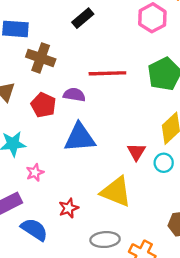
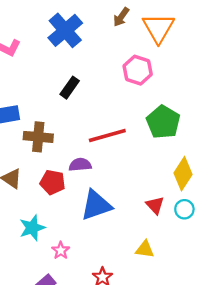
yellow triangle: (116, 192) -> (145, 249), size x0.6

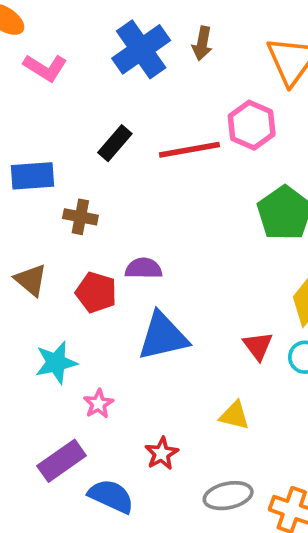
brown arrow: (121, 17) -> (202, 43), moved, turned -30
black rectangle: (70, 88) -> (115, 143), moved
red line: (107, 136) -> (189, 150), moved
brown cross: (38, 137) -> (80, 217), size x0.7

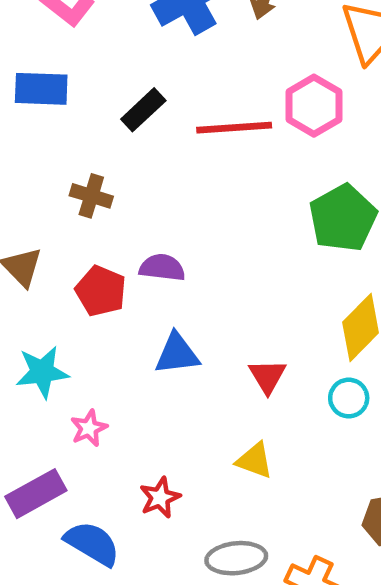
blue rectangle: (33, 176) -> (41, 89), moved
blue triangle: (163, 336) -> (177, 354), size x0.7
red triangle: (258, 346) -> (267, 376), moved

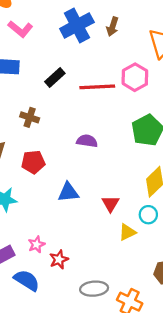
purple semicircle: (162, 268) -> (87, 141), moved
red pentagon: (101, 291) -> (33, 162), turned -30
pink star: (89, 428) -> (36, 244), moved
yellow triangle: (255, 460) -> (127, 232), moved, turned -48

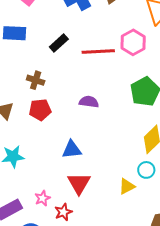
red pentagon: (33, 162) -> (40, 110), moved
red triangle: (110, 204) -> (79, 183), moved, size x1.4

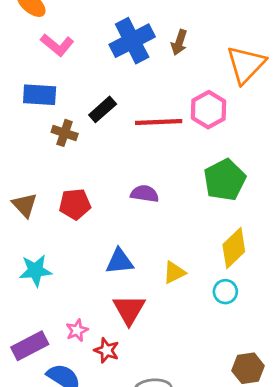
brown cross: (36, 80) -> (65, 133), moved
yellow triangle: (127, 186) -> (174, 272), moved
red star: (63, 212) -> (107, 350), turned -30

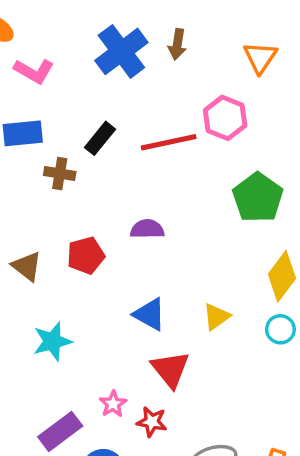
orange triangle: (246, 64) -> (260, 57), size x0.7
purple semicircle: (145, 194) -> (147, 229), moved
blue triangle: (119, 261) -> (150, 314), turned 44

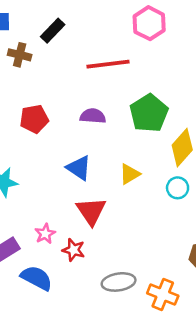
red line: (169, 142) -> (108, 64), moved
green pentagon: (258, 198) -> (149, 113), moved
purple semicircle: (147, 229) -> (93, 116), moved

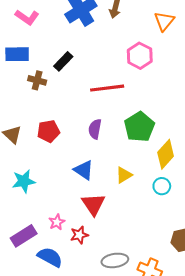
purple semicircle: (93, 116) -> (95, 129), turned -84
red star: (74, 250) -> (79, 235), turned -30

